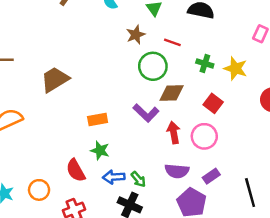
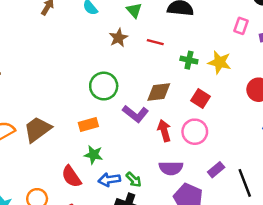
green circle: (153, 66) -> (104, 86), moved
brown trapezoid: (55, 79) -> (37, 129), moved
purple rectangle: (211, 176) -> (216, 170), moved

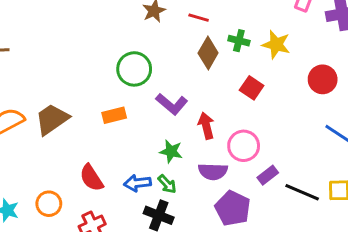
brown diamond: (159, 92) -> (208, 53), moved, turned -55
pink circle: (195, 132) -> (244, 146), moved
green star: (93, 155) -> (171, 151), moved
black line: (245, 183) -> (302, 192), turned -48

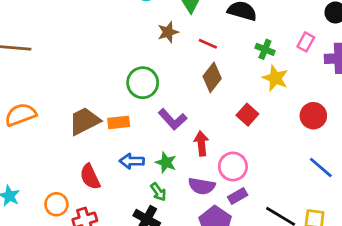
green cross: (239, 41) -> (265, 49), moved
brown trapezoid: (52, 119) -> (84, 121), moved
purple rectangle: (268, 175) -> (238, 196), moved
blue arrow: (137, 183) -> (132, 161), moved
orange circle: (49, 204) -> (56, 204), moved

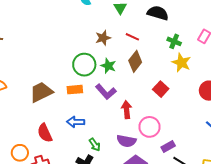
brown star: (168, 32) -> (103, 38), moved
orange rectangle: (119, 122) -> (75, 90), moved
green star: (166, 163) -> (108, 66), moved
purple rectangle: (238, 196) -> (168, 147), moved

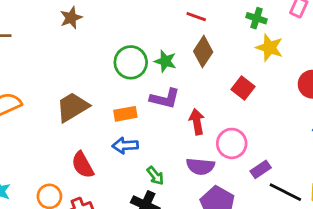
brown star: (103, 38) -> (71, 18), moved
orange rectangle: (75, 90) -> (125, 114), moved
purple L-shape: (106, 92) -> (165, 99), turned -30

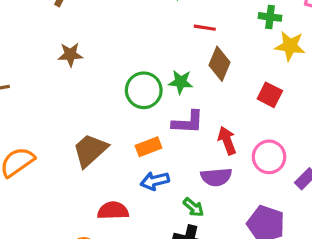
brown star: (71, 18) -> (70, 55), turned 30
red semicircle: (83, 165) -> (113, 211), turned 128
purple semicircle: (200, 166) -> (216, 177), moved

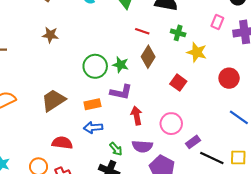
green cross: (270, 17) -> (178, 33), moved
red arrow: (227, 141) -> (137, 116), moved
purple semicircle: (216, 177) -> (142, 146), moved

